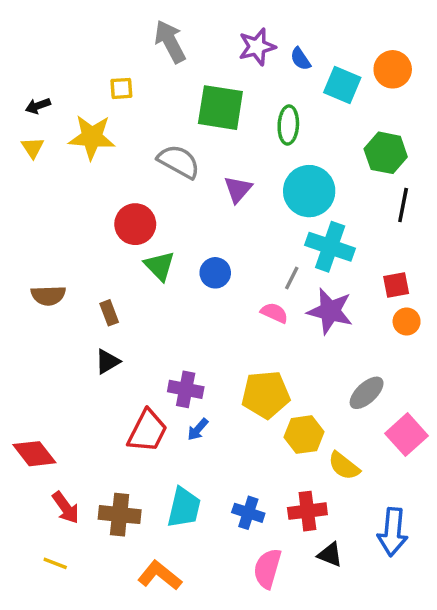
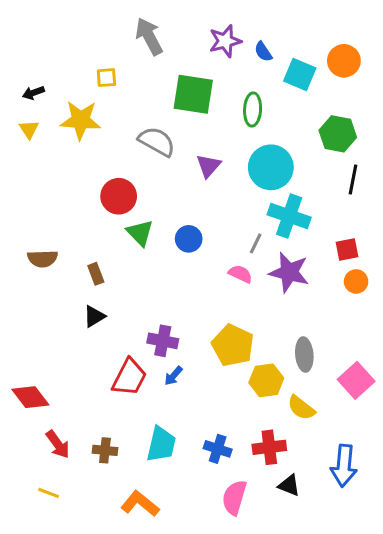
gray ellipse: (367, 393) -> (304, 355), moved, turned -52
yellow pentagon: (266, 395) -> (233, 345), turned 30
brown cross: (120, 515) -> (105, 450), size x0.7

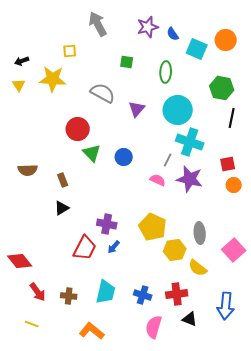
green square: (193, 94) -> (127, 62), size x0.5

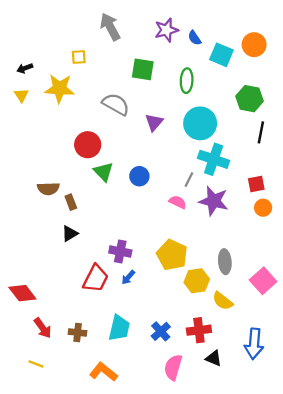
green square: (127, 62) -> (143, 69), size x1.5
brown semicircle: (28, 170) -> (48, 189), moved
blue cross: (143, 295) -> (161, 331), turned 30

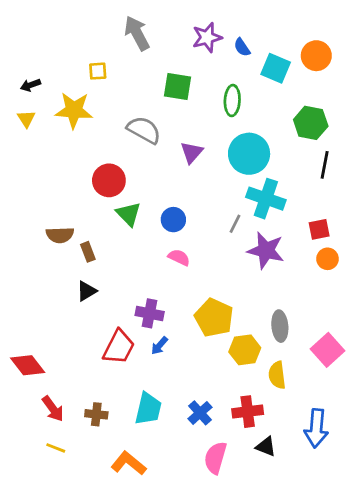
pink semicircle: (178, 202) -> (179, 257), moved
yellow semicircle: (223, 301) -> (277, 375), turned 45
yellow line: (36, 364) -> (56, 448), moved

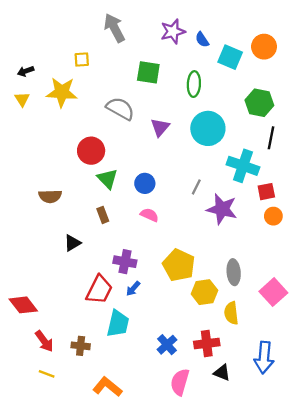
cyan cross: (266, 199) -> (243, 166), moved
brown rectangle: (88, 252) -> (103, 215), moved
cyan trapezoid: (148, 409) -> (118, 324), moved

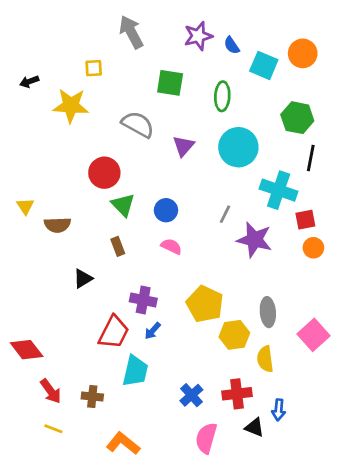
yellow triangle: (22, 99) -> (25, 206), moved
blue arrow: (264, 358) -> (279, 410), moved, size x0.6

